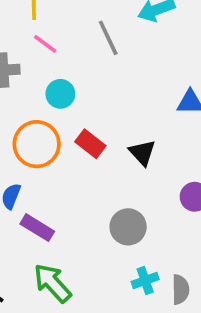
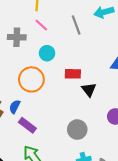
red rectangle: (90, 144) -> (73, 74), moved, turned -42

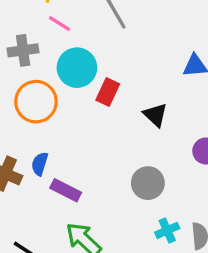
cyan circle: (47, 53) -> (77, 68), size x1.5
red rectangle: (73, 74) -> (108, 92), moved, turned -56
orange circle: (31, 79) -> (36, 102), moved

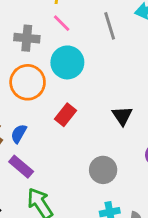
red rectangle: (108, 92) -> (66, 115), moved
purple rectangle: (66, 190) -> (21, 167), moved

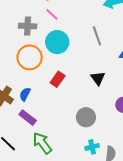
gray line: (110, 26) -> (97, 36), moved

